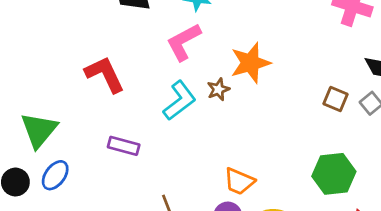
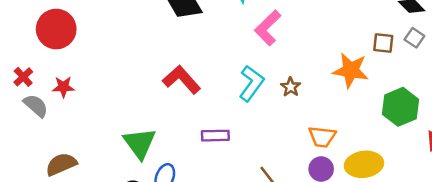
pink L-shape: (184, 42) -> (268, 28), moved
orange star: (250, 63) -> (351, 70), moved, turned -30
brown star: (218, 89) -> (291, 87), moved

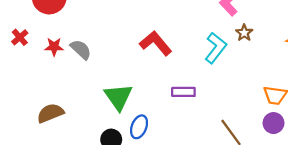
brown star: (291, 87) -> (244, 33), moved
gray semicircle: (36, 106) -> (81, 49), moved

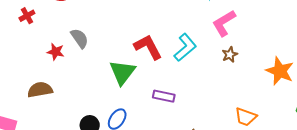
red star: (54, 47) -> (56, 52), moved
cyan L-shape: (216, 48) -> (185, 48), moved
green triangle: (118, 97) -> (122, 72), moved

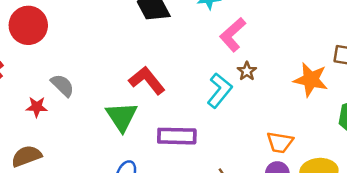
cyan L-shape: (185, 48) -> (220, 90), moved
purple rectangle: (164, 96) -> (177, 136), size x1.4

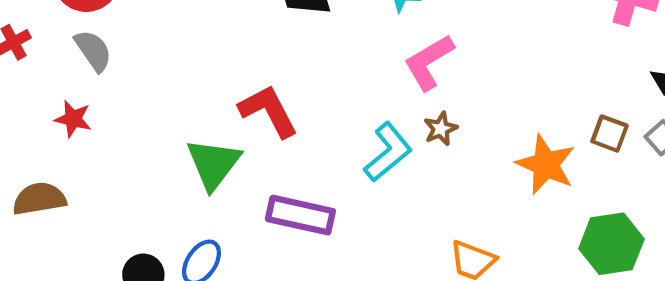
gray semicircle: (62, 85) -> (93, 51), moved

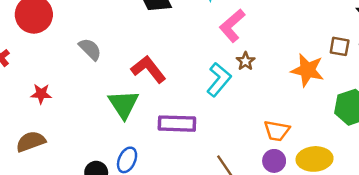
gray semicircle: (93, 51) -> (90, 49), moved

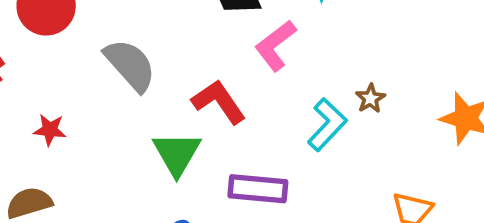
pink L-shape: (232, 26) -> (275, 45), moved
gray semicircle: (90, 49) -> (130, 65), size x1.5

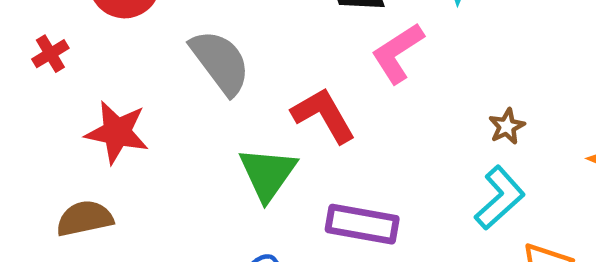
cyan L-shape: (327, 125) -> (500, 198), moved
red star: (50, 130) -> (117, 132), size x1.6

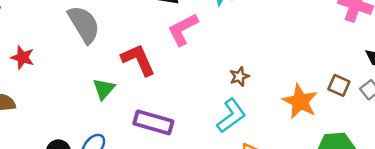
red star: (117, 132) -> (22, 57), size x0.7
green triangle: (268, 174) -> (104, 89), size x0.7

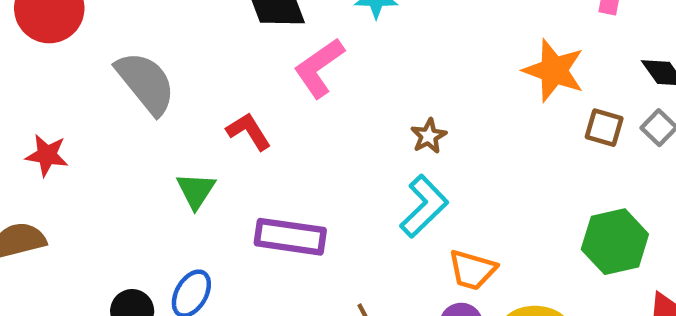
red L-shape: (138, 60) -> (249, 131), size x0.7
orange star: (300, 101) -> (554, 70), moved

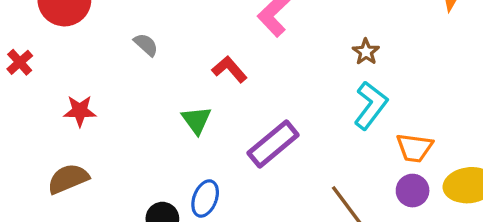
gray semicircle: (146, 83) -> (146, 45), size x0.5
purple rectangle: (290, 237) -> (273, 144), turned -39

